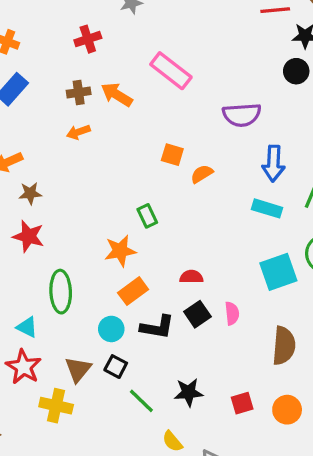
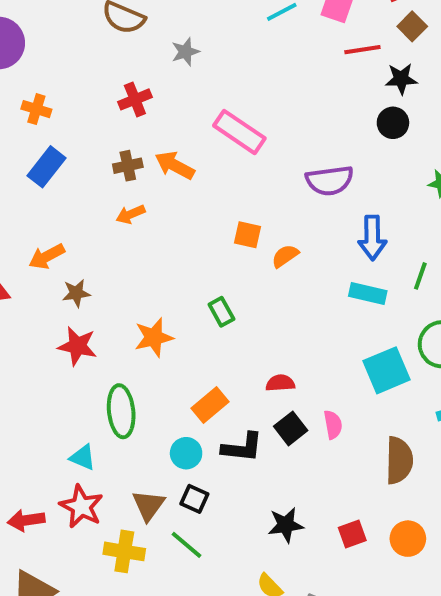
orange star: (120, 251) -> (154, 337), moved
green line: (141, 401) -> (187, 545), moved

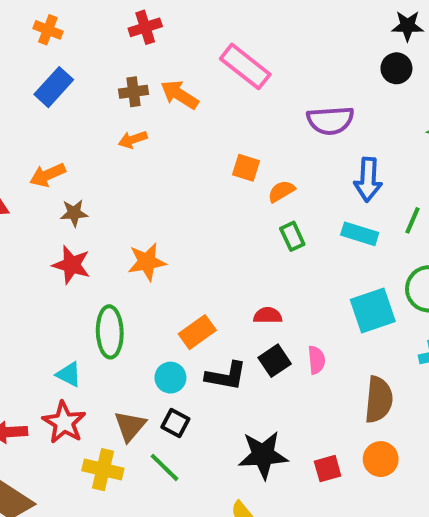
green rectangle: (221, 312) -> (292, 236), moved
black star: (286, 525) -> (263, 455), size x1.4
orange circle: (408, 539) -> (381, 459), moved

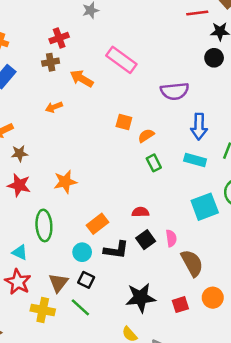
brown cross: (134, 92) -> (51, 62), moved
brown semicircle: (379, 400) -> (192, 263), moved, turned -32

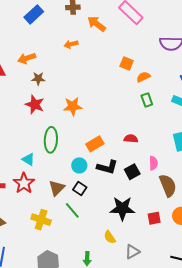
black square: (146, 240) -> (132, 172), moved
yellow cross: (43, 310) -> (41, 220), moved

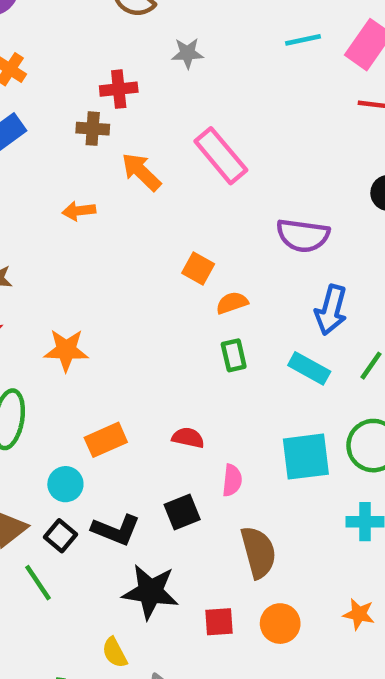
pink semicircle: (153, 163) -> (232, 480), moved
black L-shape: (107, 167) -> (116, 530), moved

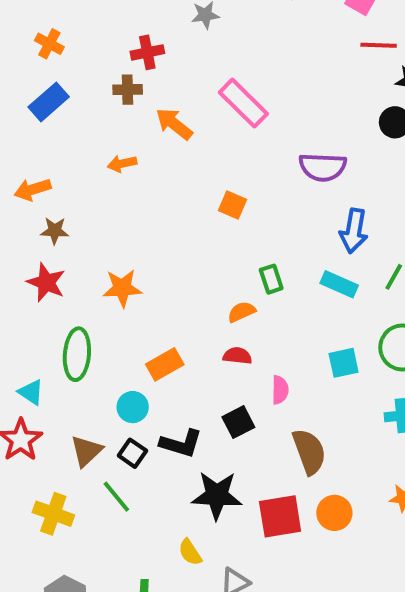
orange semicircle: (232, 303) -> (242, 312), moved
cyan square: (306, 457) -> (344, 363), size x0.7
red square: (219, 622) -> (280, 516), size x1.6

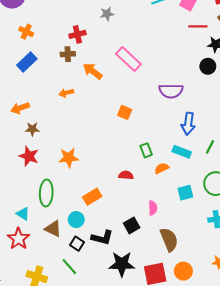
orange semicircle: (242, 312) -> (162, 168), moved
red semicircle: (237, 356) -> (126, 175), moved
brown triangle: (86, 451) -> (53, 229), moved, turned -48

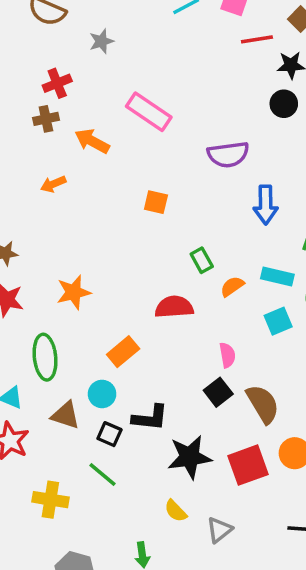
cyan rectangle: (182, 152) -> (277, 277), moved
red semicircle: (126, 175) -> (174, 307), size x1.5
black square: (132, 225) -> (218, 392), moved

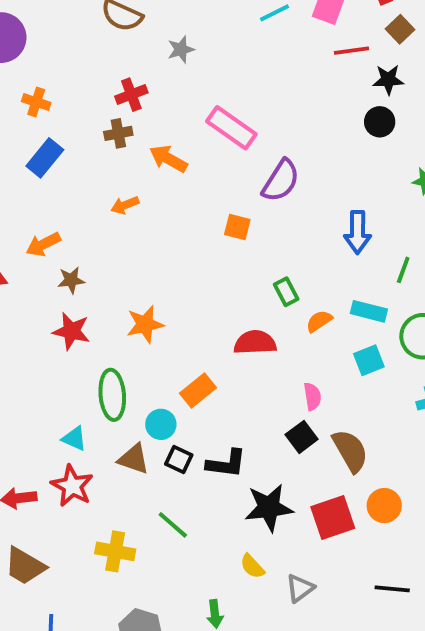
purple semicircle: (228, 154) -> (281, 181), moved, turned -51
cyan circle: (102, 394) -> (161, 424), moved
black square: (109, 434) -> (179, 459), moved

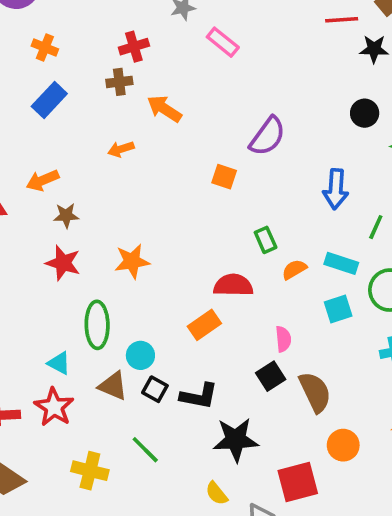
black circle: (380, 122) -> (365, 113), moved
pink rectangle: (231, 128) -> (223, 42), moved, size x0.7
orange rectangle: (198, 390) -> (204, 325), moved
red square: (333, 518) -> (298, 482), moved

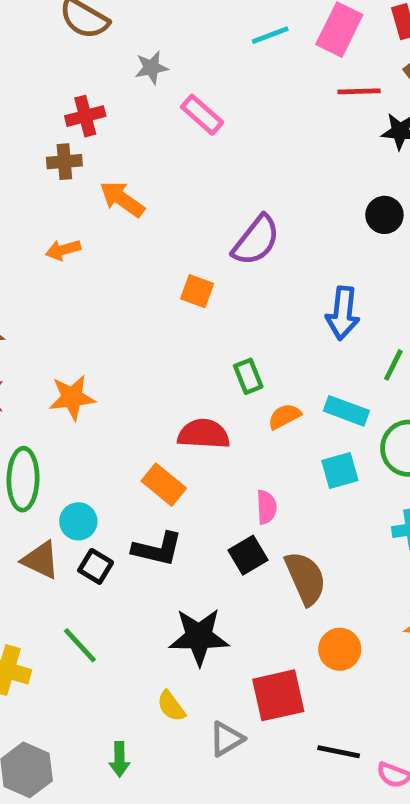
orange rectangle: (204, 325) -> (164, 485), turned 72
black L-shape: (199, 396) -> (157, 549), moved

